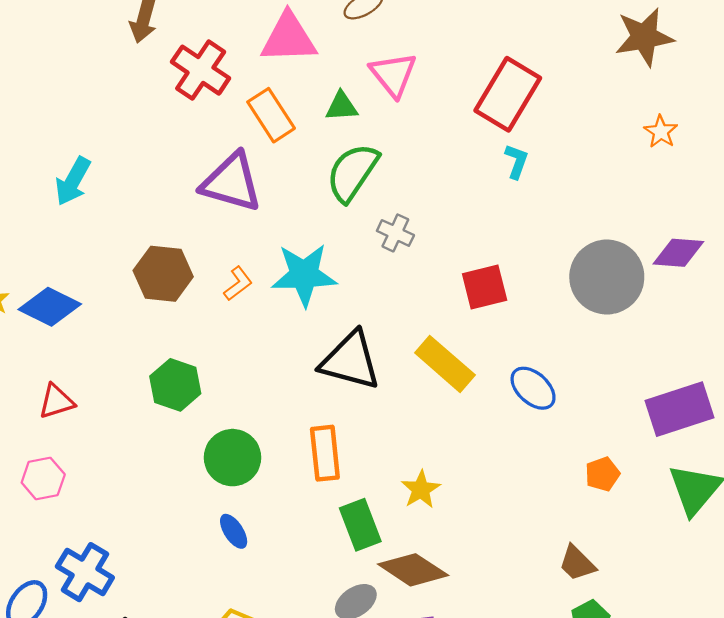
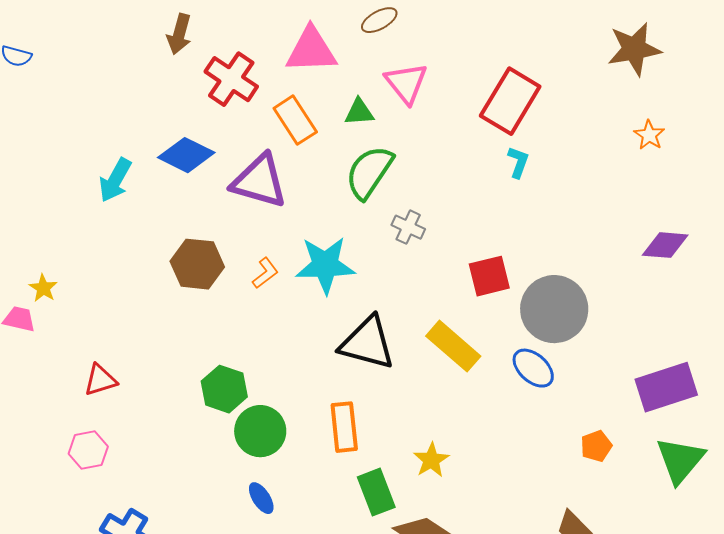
gray circle: (607, 277) -> (554, 309), moved
blue diamond: (50, 307) -> (186, 155), moved
green hexagon: (175, 385) -> (224, 389), moved

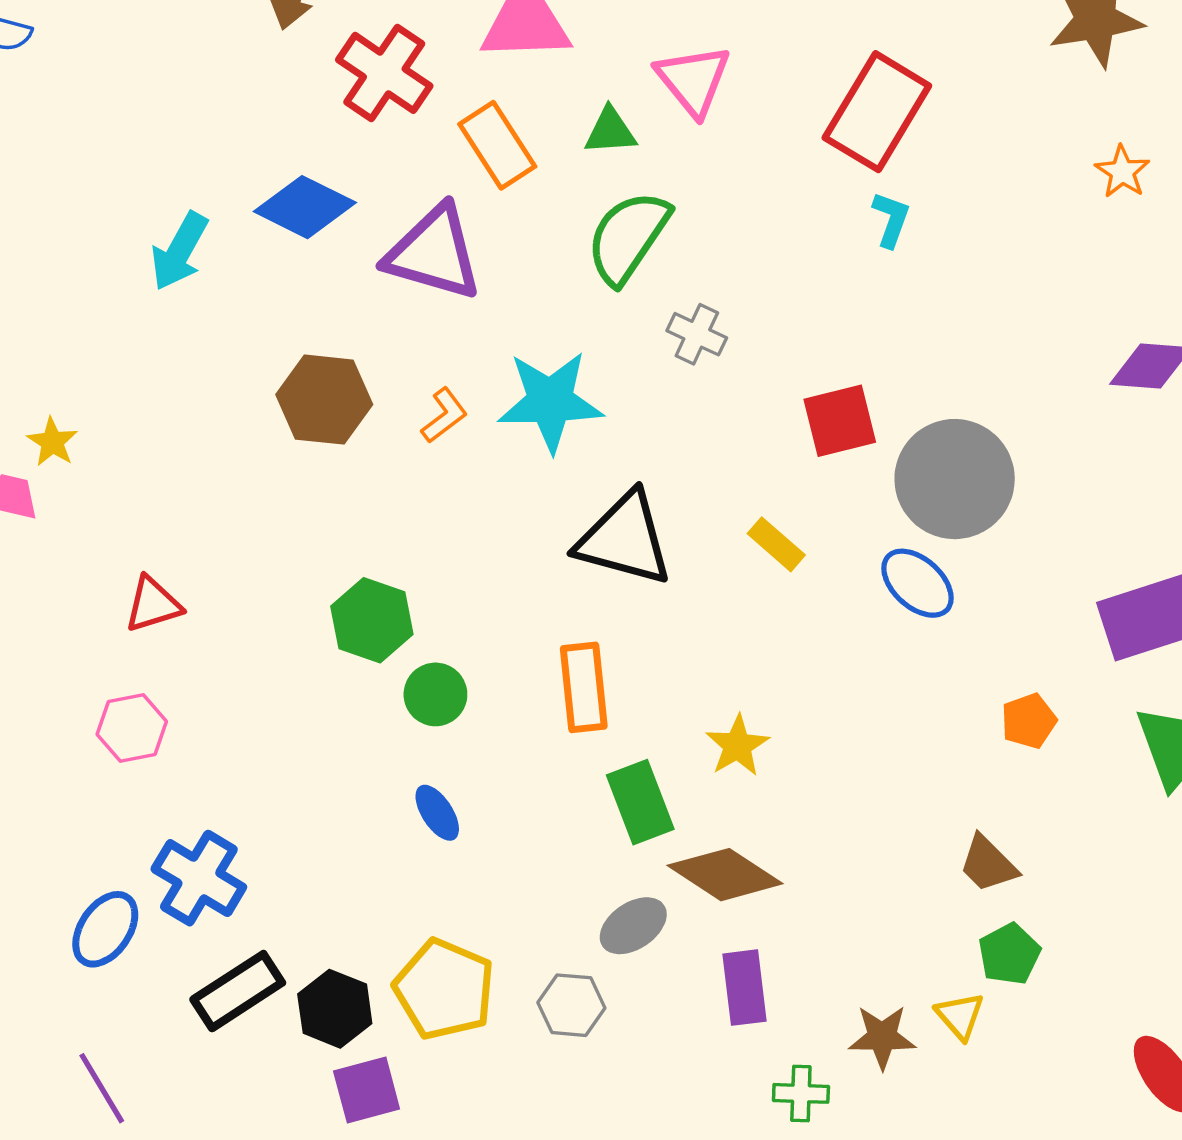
yellow rectangle: (453, 346) -> (776, 544), size x0.6
green circle: (260, 431) -> (435, 694), size x0.7

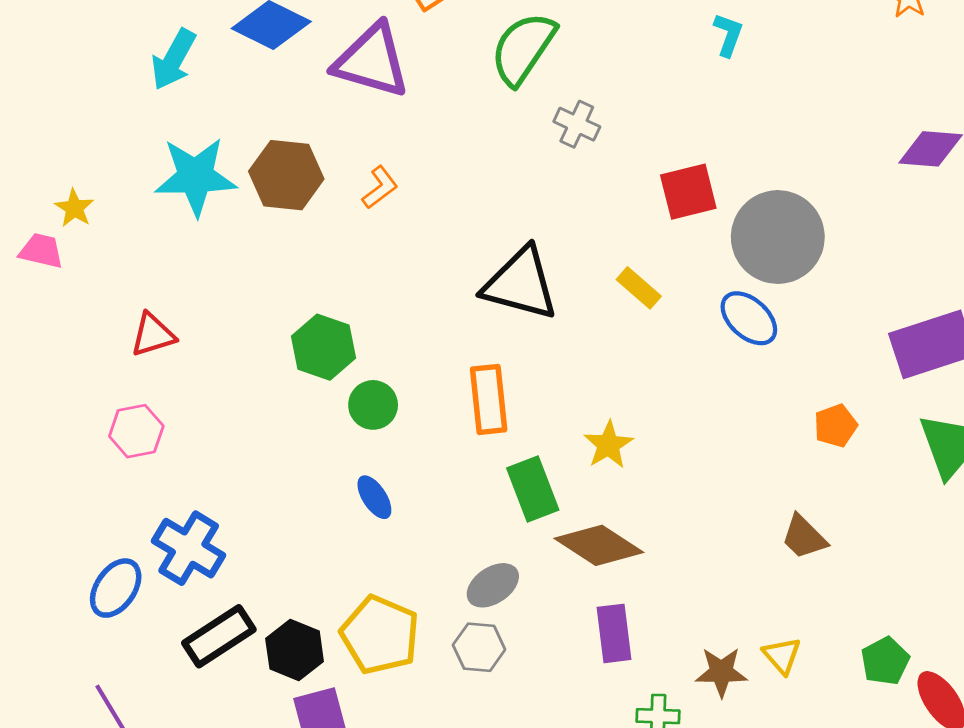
cyan star: (550, 401) -> (195, 176), moved
gray ellipse: (633, 926) -> (493, 585), moved
green pentagon: (1009, 954) -> (885, 661), moved

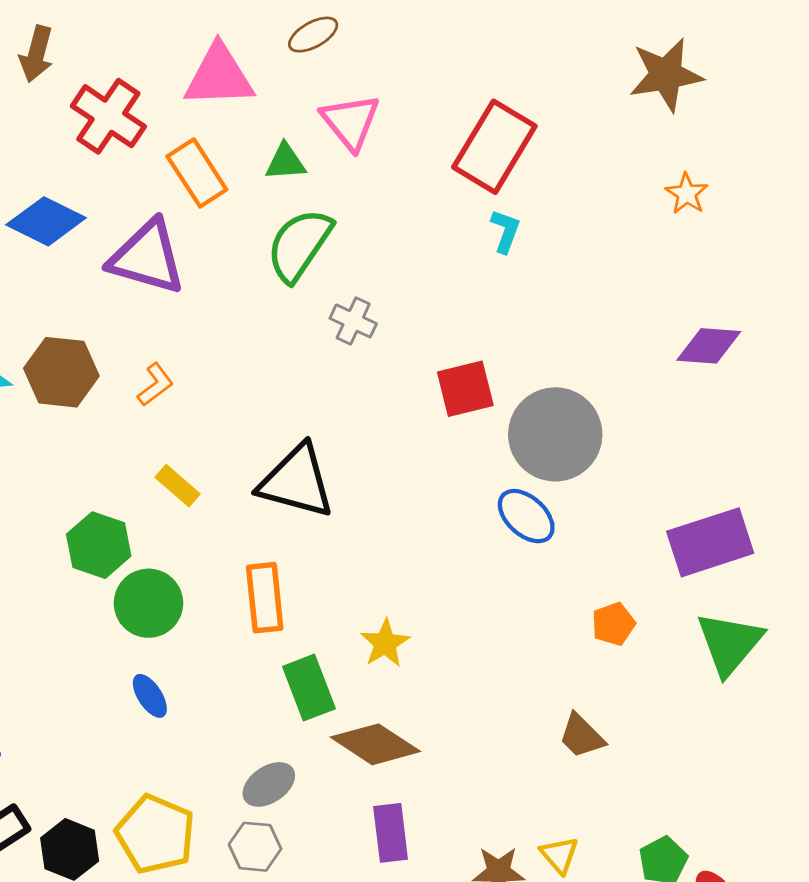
yellow rectangle: (639, 288) -> (178, 486), moved
green circle: (373, 405) -> (148, 603), size x1.4

